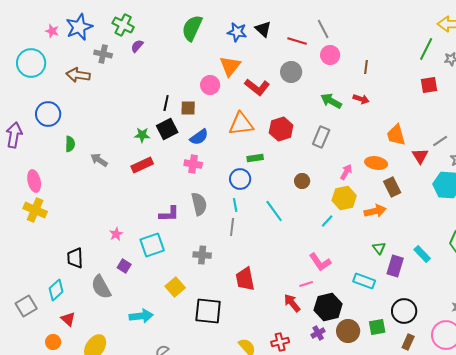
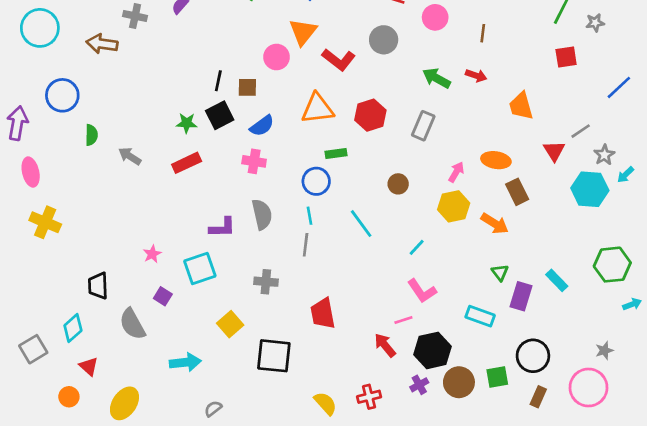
orange trapezoid: (396, 135) -> (521, 106), moved
pink ellipse: (34, 181) -> (31, 172), moved
orange arrow: (375, 211) -> (495, 224), turned 45
cyan line: (327, 221) -> (417, 247), moved

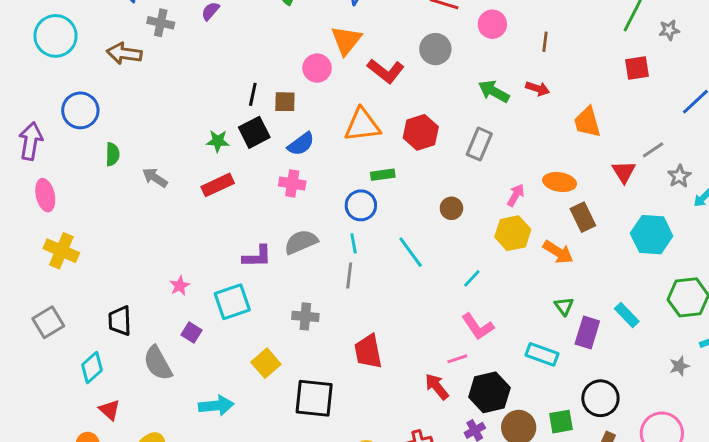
cyan hexagon: (590, 189) -> (652, 235), moved
gray semicircle: (262, 214) -> (301, 242), turned -100
gray square: (33, 349) -> (48, 322), moved
gray star: (604, 350) -> (679, 366), moved

